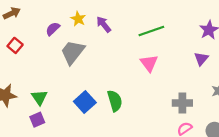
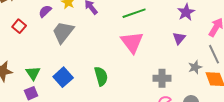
red square: (15, 45) -> (19, 26), moved
pink triangle: (149, 63) -> (132, 42), size x1.4
blue square: (85, 102) -> (63, 77), moved

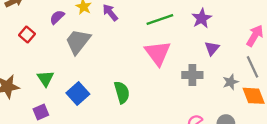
purple star: (186, 12) -> (202, 18), moved
green triangle: (33, 73) -> (45, 78), moved
gray cross: (162, 78) -> (192, 75), moved

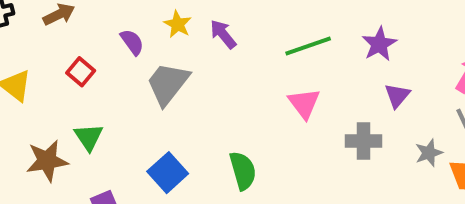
purple semicircle: (57, 17) -> (132, 42), turned 98
pink triangle: (158, 53) -> (304, 103), size x0.7
green triangle: (45, 78) -> (89, 137), moved

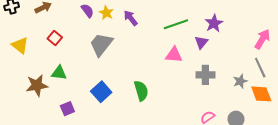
purple semicircle: (132, 42) -> (87, 11), moved
purple triangle: (397, 95) -> (201, 42), moved
pink triangle: (304, 103) -> (174, 55), turned -48
green triangle: (89, 137) -> (59, 73), turned -49

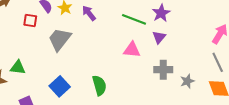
purple star: (214, 23) -> (161, 13), moved
green line: (176, 24) -> (134, 19), turned 40
red square: (55, 38) -> (30, 20), moved, turned -32
gray star: (240, 81) -> (187, 81), moved

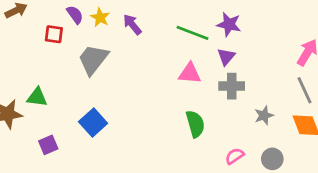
purple star: (161, 13) -> (229, 24), turned -30
gray cross: (163, 70) -> (232, 86), moved
green semicircle: (99, 85) -> (195, 124), moved

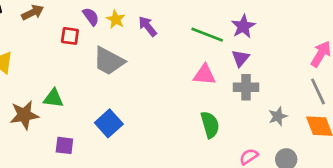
purple star: (229, 24) -> (243, 26), turned 30
gray trapezoid: (93, 59) -> (109, 61), turned -100
purple square: (48, 145) -> (64, 145), turned 30

